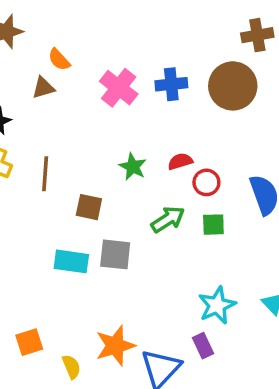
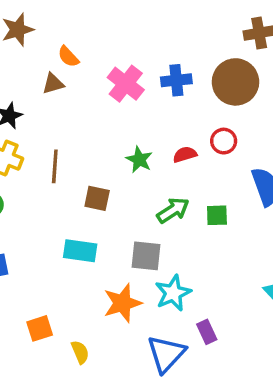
red circle: (206, 182) -> (224, 141), moved
gray square: (115, 254) -> (146, 256), moved
cyan star: (217, 305) -> (173, 293), moved
orange star: (115, 346) -> (122, 303), moved

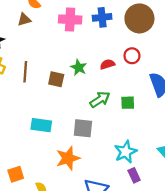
pink cross: (126, 84) -> (70, 19), turned -35
brown square: (97, 198) -> (56, 79), moved
cyan star: (173, 293) -> (126, 152), moved
purple rectangle: (207, 332) -> (134, 175), moved

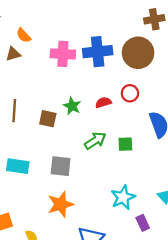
blue cross: (102, 17) -> (98, 52), size x1.4
cyan rectangle: (41, 125) -> (18, 166), moved
gray square: (83, 128) -> (61, 166), moved
purple rectangle: (134, 175) -> (143, 223), moved

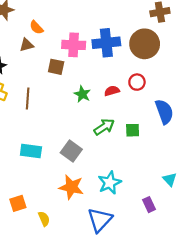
brown square: (48, 119) -> (56, 67), moved
gray square: (61, 166) -> (71, 151), turned 30
cyan star: (123, 197) -> (110, 183), moved
orange star: (61, 204) -> (71, 187), turned 30

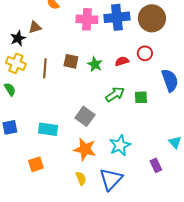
brown triangle: (27, 45) -> (35, 27), moved
brown square: (56, 67) -> (71, 61), moved
cyan rectangle: (31, 151) -> (48, 129), moved
yellow semicircle: (44, 219) -> (81, 178), moved

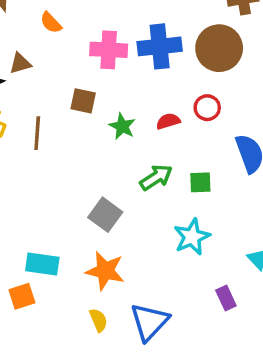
brown square: (71, 61) -> (83, 101), moved
cyan rectangle: (48, 129) -> (42, 264), moved
cyan star: (120, 145) -> (192, 237), moved

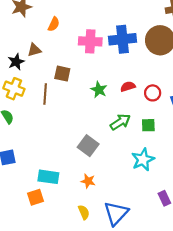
orange semicircle: (51, 23) -> (54, 24), turned -112
brown square: (83, 101) -> (62, 74), moved
red circle: (207, 108) -> (153, 93), moved
orange star: (105, 271) -> (88, 181), size x0.6

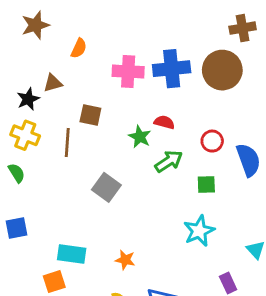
red semicircle: (128, 86) -> (164, 122), moved, turned 32
green arrow: (120, 122) -> (169, 161), moved
gray square: (88, 146) -> (106, 187), moved

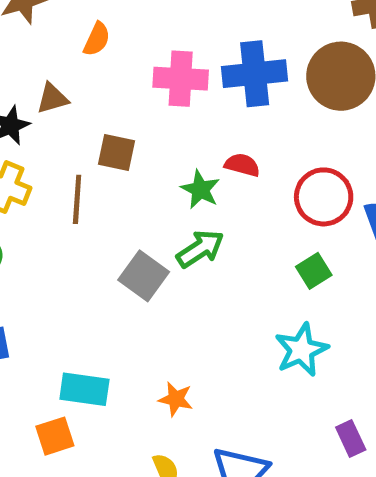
red circle: (212, 141) -> (324, 197), size x1.5
green arrow: (169, 161) -> (200, 249), moved
green square: (206, 185) -> (314, 271), turned -30

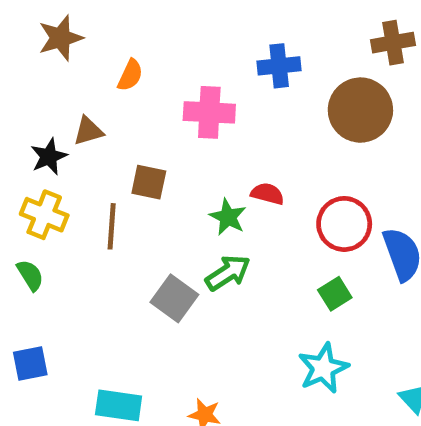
blue cross: (255, 74) -> (279, 66), moved, size x0.7

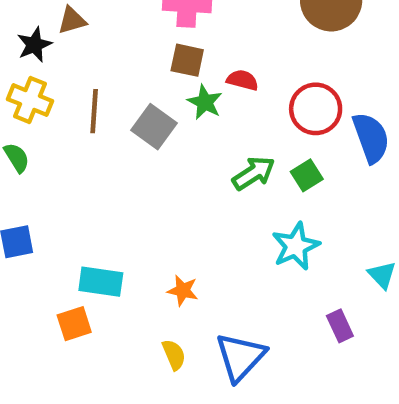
brown square: (149, 182) -> (187, 60), moved
green arrow: (228, 273) -> (254, 173), moved
gray square: (174, 298) -> (154, 127), moved

